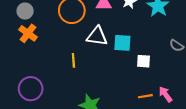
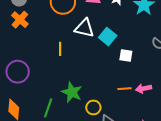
cyan square: (122, 43) -> (108, 37), turned 30
pink arrow: (165, 94) -> (144, 88), turned -70

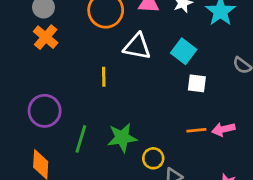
cyan square: (108, 37) -> (184, 51), moved
green star: (72, 92) -> (122, 138), turned -30
green line: (48, 108) -> (81, 139), moved

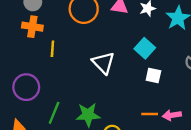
orange cross: (46, 37) -> (32, 27), turned -36
white triangle: (137, 46) -> (103, 63), moved, turned 30
yellow line: (104, 77) -> (52, 49), moved

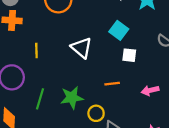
yellow line: (52, 49) -> (36, 50), moved
orange line: (150, 114) -> (112, 84), moved

